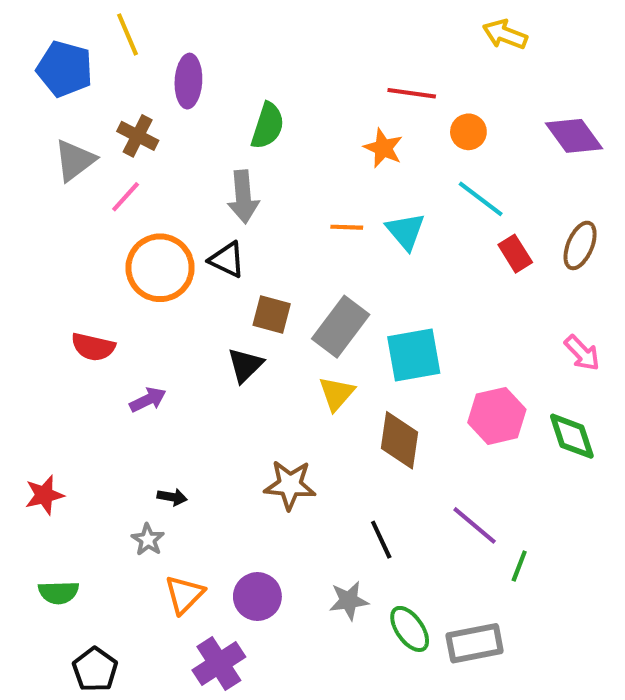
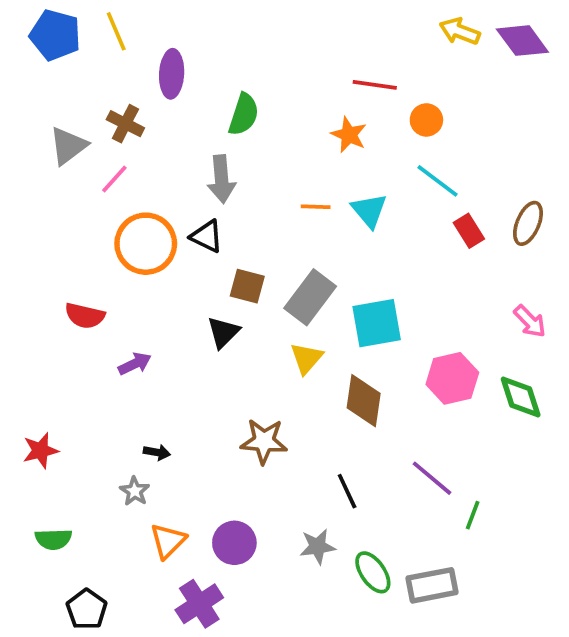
blue pentagon: (65, 69) -> (55, 35), moved
purple diamond: (574, 136) -> (522, 41), moved

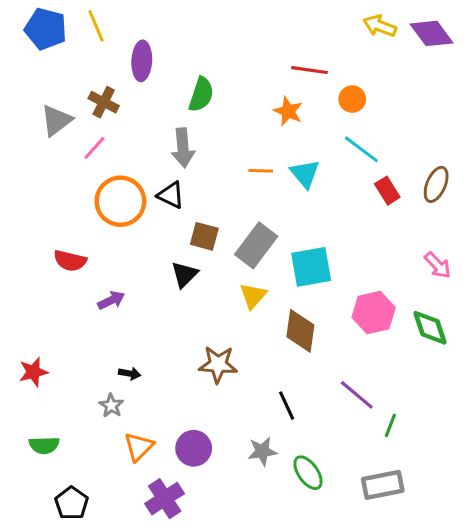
gray rectangle: (432, 585) -> (383, 485), moved

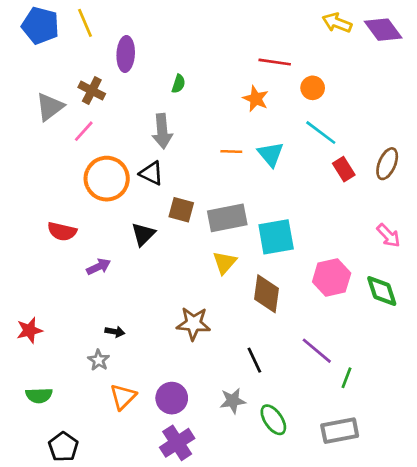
green semicircle: (201, 94) -> (179, 84), size x0.6
gray rectangle: (256, 245) -> (227, 218), turned 42
black triangle: (184, 274) -> (143, 234), moved
purple cross: (165, 499) -> (177, 443), moved

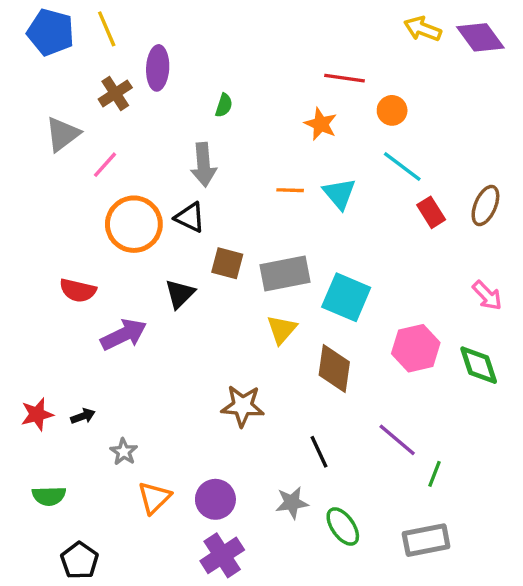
brown cross: (92, 91) -> (115, 93), moved, turned 30
cyan square: (276, 237) -> (346, 297), turned 33
purple arrow: (99, 267) -> (124, 335), size x1.5
black arrow: (115, 332) -> (83, 416), moved, turned -30

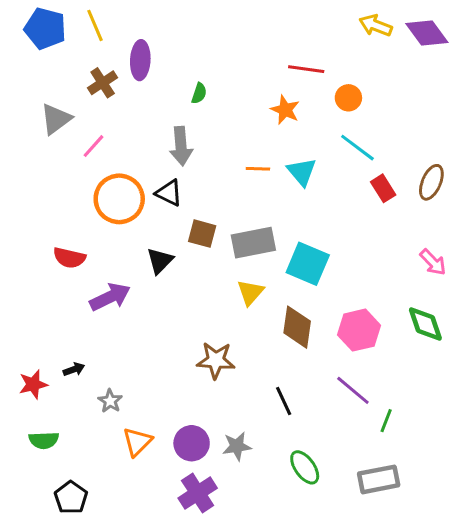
pink hexagon: (416, 348) -> (359, 330), moved
red star: (37, 414) -> (33, 384), moved
gray star: (292, 503) -> (237, 446), moved

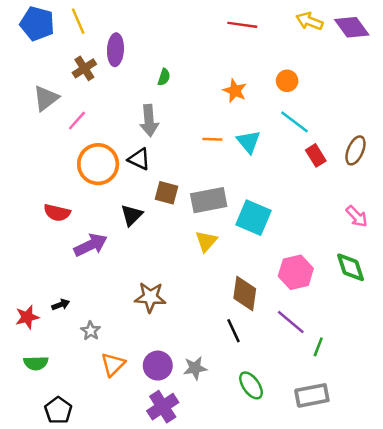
red line: (306, 69) -> (242, 25), moved
brown diamond: (297, 327) -> (245, 293), moved
brown star: (216, 360) -> (150, 297), moved

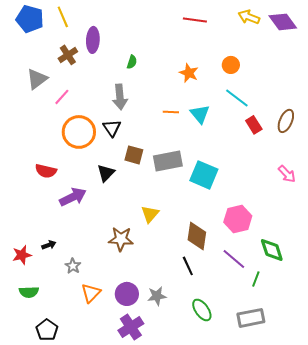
black triangle: (139, 159) -> (112, 128), turned 30
yellow triangle: (206, 241) -> (150, 214), moved
green diamond: (350, 267) -> (272, 250), moved

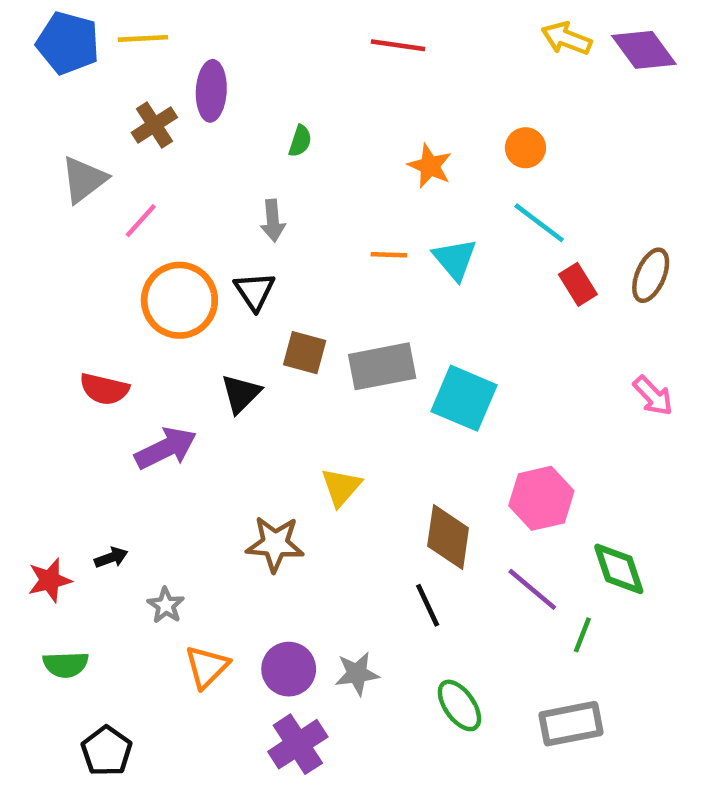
yellow line: (63, 17) -> (143, 38), turned -70
red line: (195, 20) -> (398, 45), moved
gray arrow: (120, 97) -> (273, 221), size x0.7

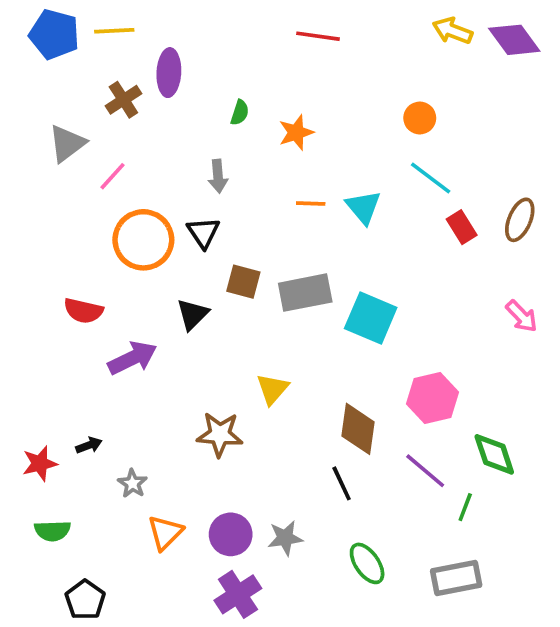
orange star: (430, 166) -> (296, 133), moved, turned 30

